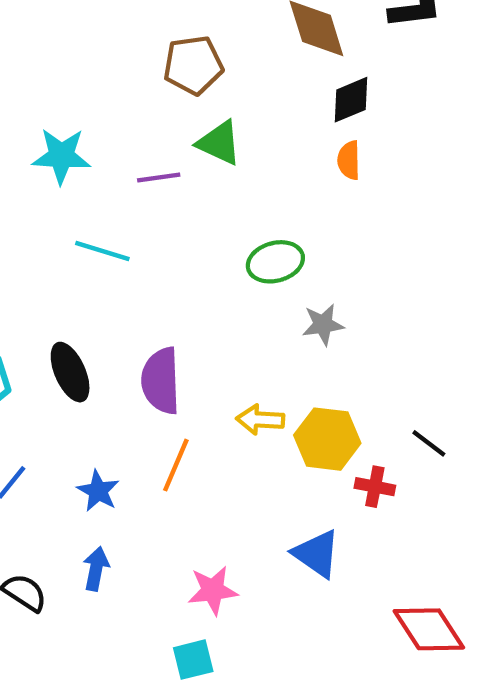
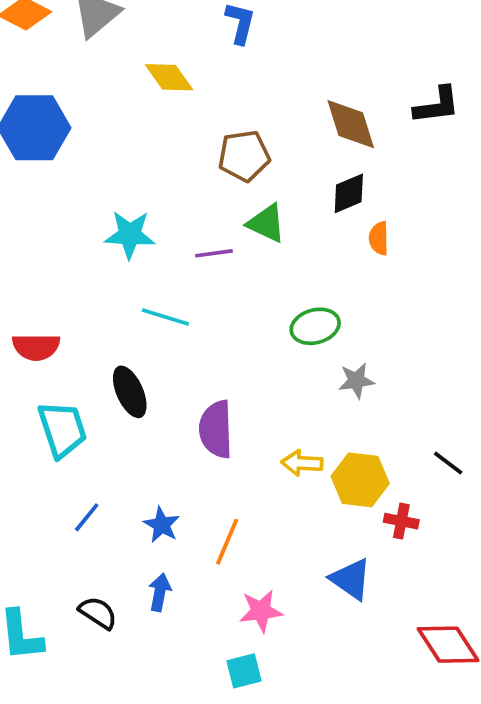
black diamond: (351, 100) -> (349, 193), moved
black ellipse: (70, 372) -> (130, 392), moved
black line: (429, 443) -> (448, 463), moved
orange line: (176, 465) -> (227, 542), moved

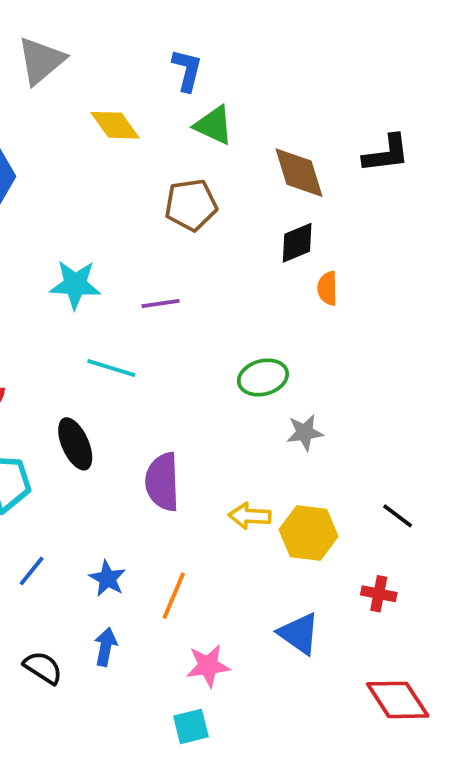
green triangle: (266, 223) -> (214, 125), moved
red cross: (401, 521) -> (379, 594), moved

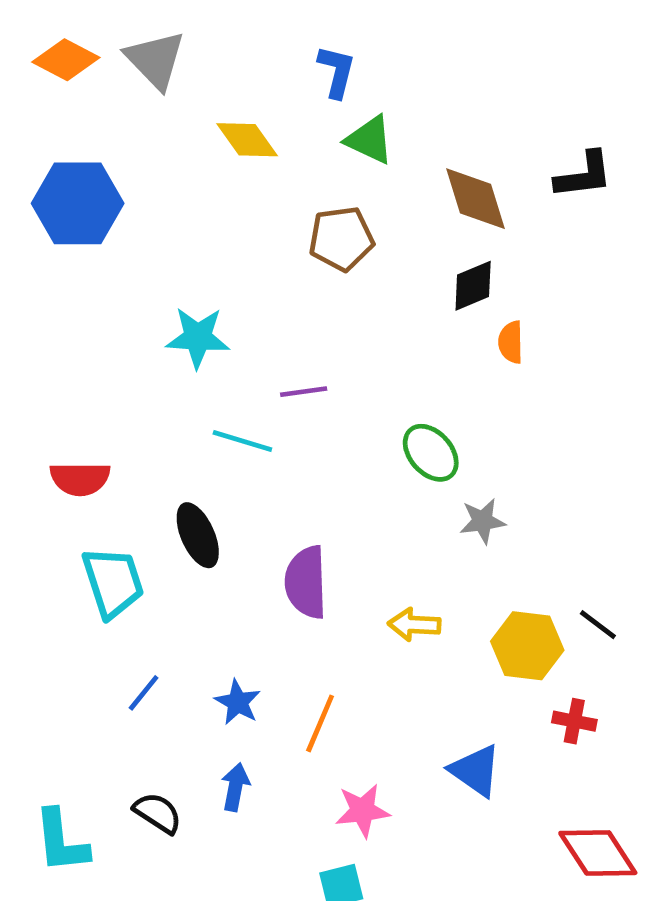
gray triangle: (41, 61) -> (155, 60), turned -34
purple line: (161, 303) -> (304, 392), moved
green ellipse: (263, 377) -> (431, 453), turned 63
yellow hexagon: (308, 533) -> (527, 646), moved

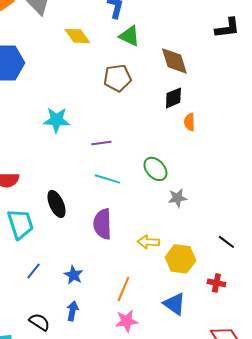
black L-shape: (584, 175) -> (227, 28), moved
cyan line: (242, 441) -> (107, 179), moved
yellow hexagon: (527, 646) -> (180, 259), moved
orange line: (320, 723) -> (123, 289), moved

